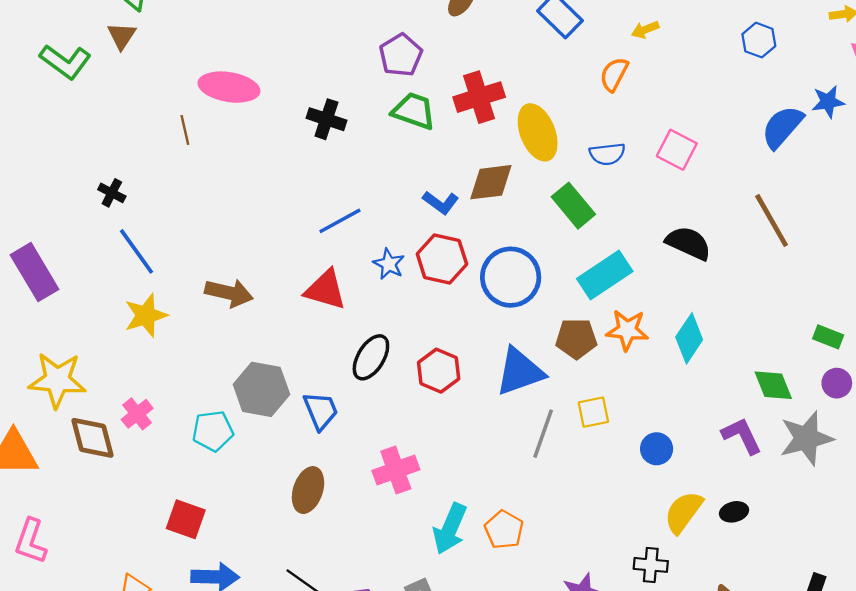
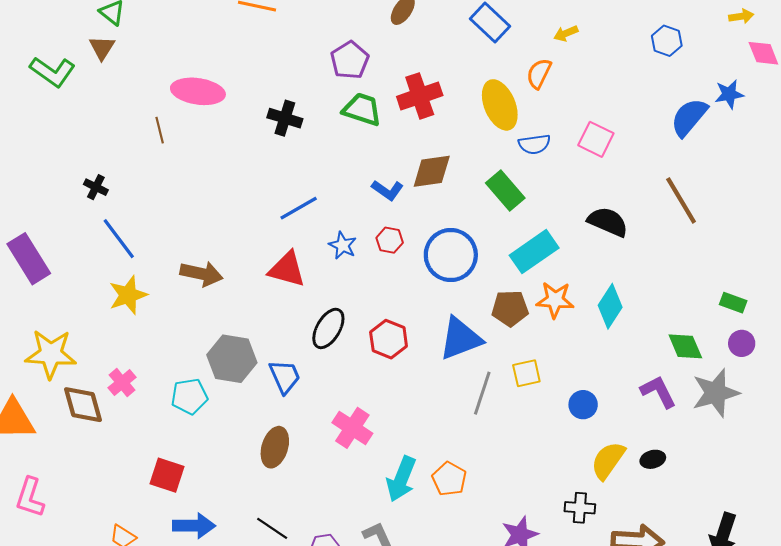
yellow ellipse: (538, 132) -> (500, 105), moved
red hexagon: (442, 259) -> (390, 240), size x0.6
pink cross: (396, 470) -> (352, 428), turned -36

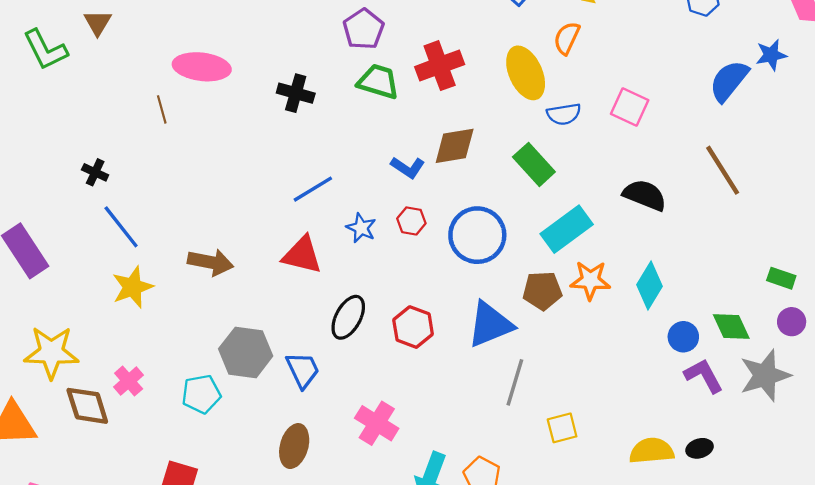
green L-shape: (52, 72) -> (45, 50), turned 30
yellow square: (526, 373) -> (562, 428), moved
blue circle: (583, 405) -> (683, 337), moved
yellow semicircle: (608, 460) -> (652, 451), turned 51

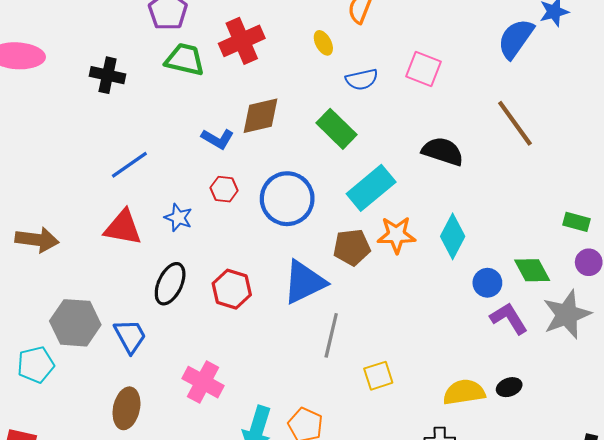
yellow ellipse: (526, 73) -> (323, 43), size x0.5
blue star: (361, 228) -> (178, 218), moved

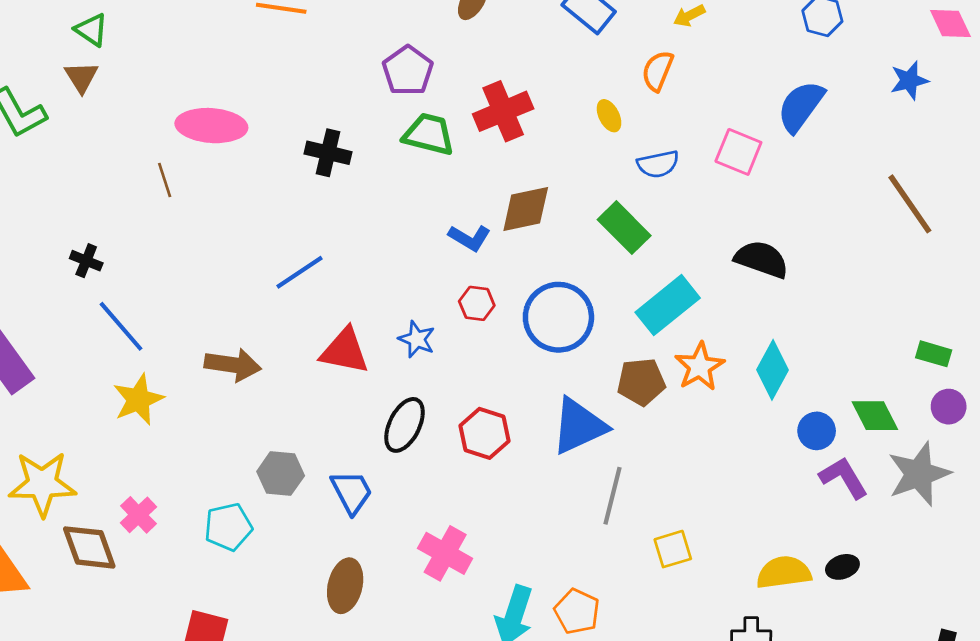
blue semicircle: (516, 39) -> (801, 106), moved
brown line: (515, 123) -> (910, 204), moved
blue line: (129, 165) -> (300, 272), moved
orange star: (396, 235) -> (700, 367), turned -30
gray hexagon: (75, 323) -> (281, 474), size x0.7

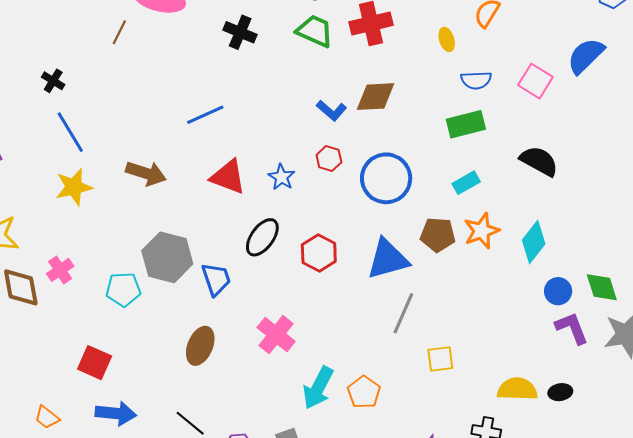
brown line: (165, 180) -> (119, 32), turned 35
green rectangle: (624, 228) -> (466, 124), moved, turned -69
cyan rectangle: (668, 305) -> (466, 183), size x0.6
gray hexagon: (281, 474) -> (167, 257), size x1.5

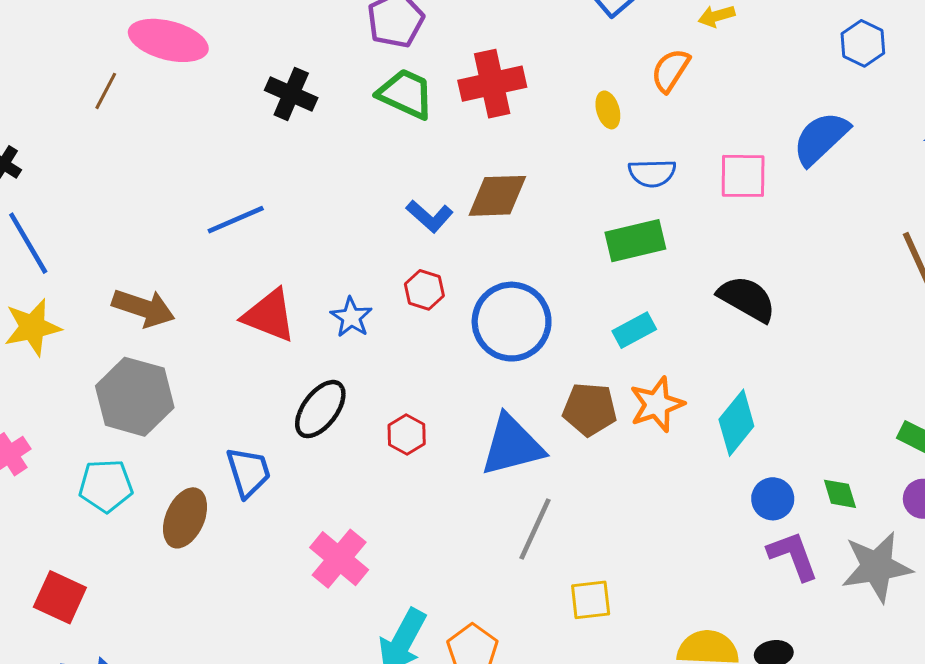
pink square: (535, 81) -> (743, 176), turned -32
red hexagon: (319, 253) -> (407, 434), size x0.7
gray hexagon: (167, 257) -> (135, 397), moved
green diamond: (602, 287) -> (840, 494), size x0.7
brown ellipse: (200, 346) -> (185, 518), moved

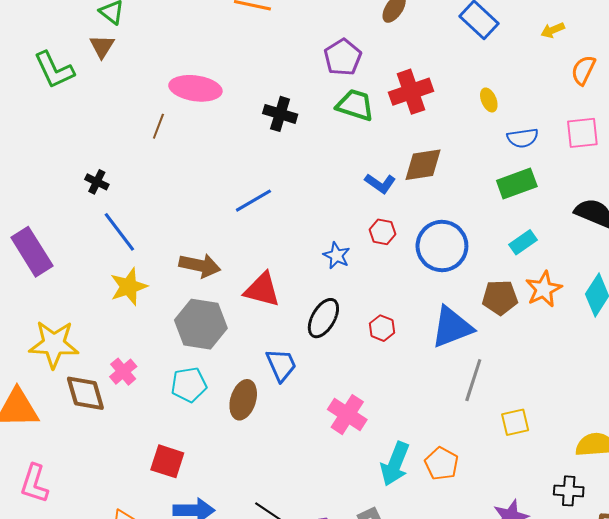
orange semicircle: (670, 70) -> (583, 70), moved
red triangle: (269, 316) -> (262, 290), moved

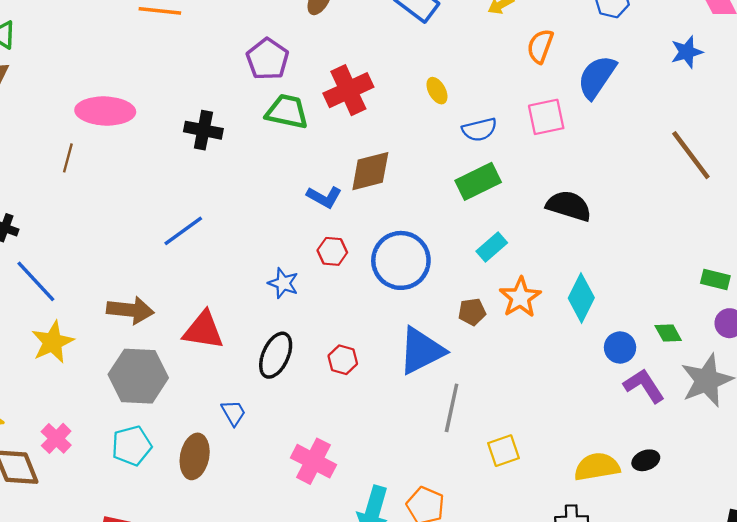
brown pentagon: (500, 298) -> (472, 312), size x0.7
blue trapezoid: (281, 365) -> (233, 413), size x0.7

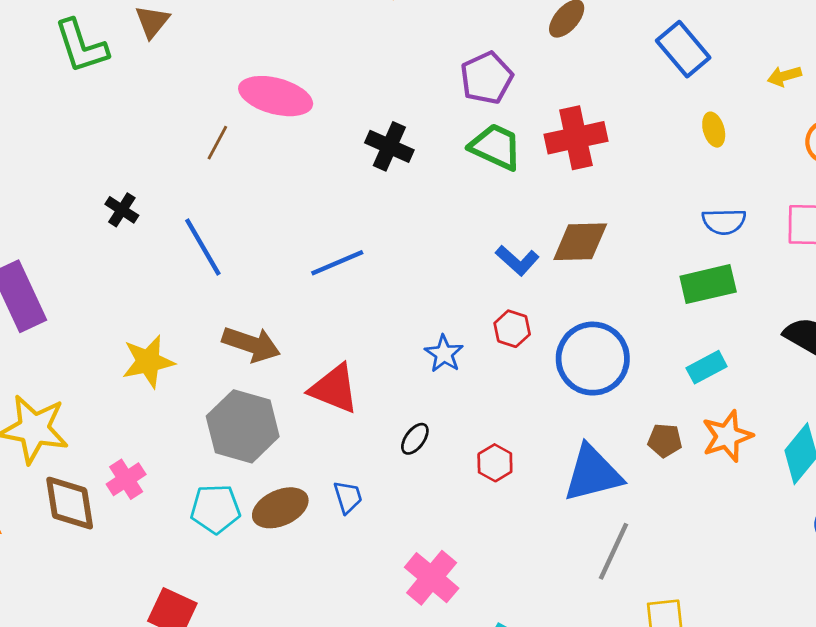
yellow ellipse: (437, 91) -> (714, 130), moved
blue line: (36, 281) -> (203, 247), moved
black ellipse: (276, 355) -> (415, 439), size x0.6
brown ellipse: (195, 456) -> (280, 508), moved, turned 42

